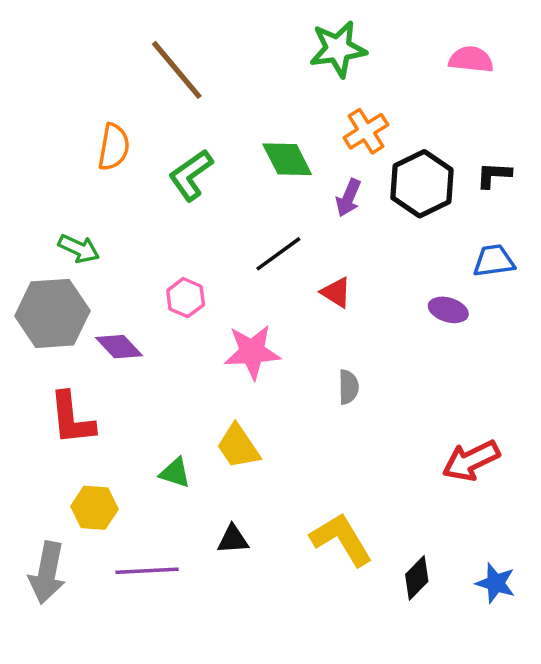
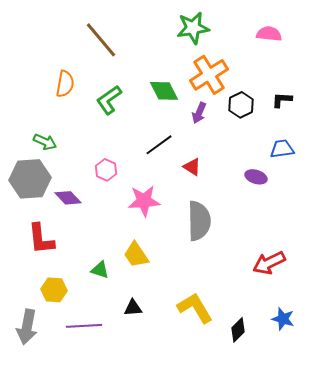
orange cross: (366, 131) -> (209, 75), size x1.5
black hexagon: (422, 184) -> (241, 105), size x0.7
gray semicircle: (348, 387) -> (199, 221), size x2.0
blue star: (496, 583) -> (283, 319), moved

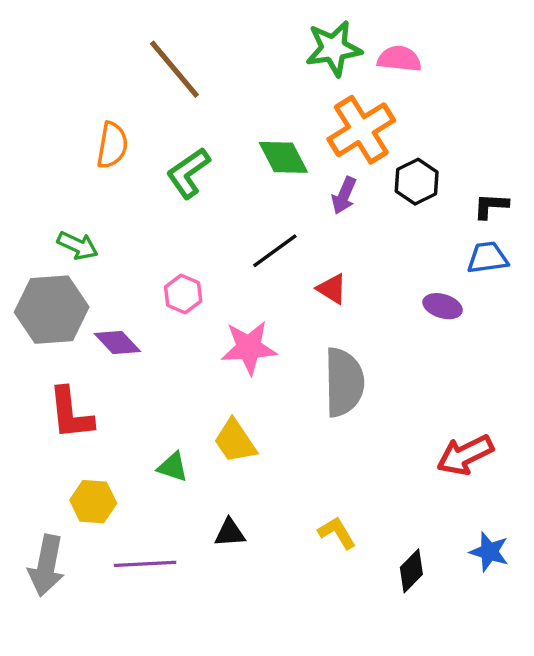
pink semicircle: (269, 34) -> (399, 59), moved
black L-shape: (282, 100) -> (491, 206), moved
yellow L-shape: (195, 308) -> (337, 533), size x0.6

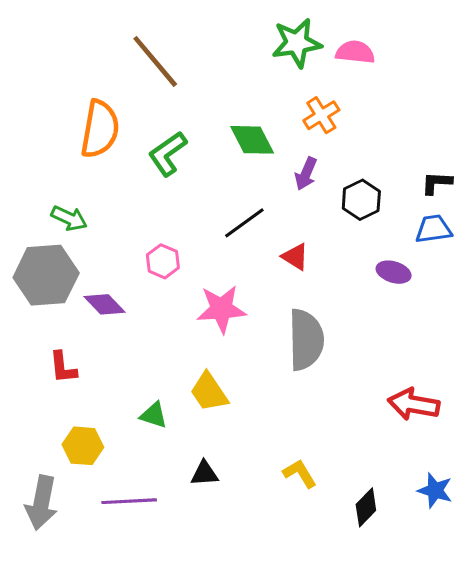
orange cross: (361, 130) -> (321, 115), size x0.6
orange semicircle: (112, 145) -> (100, 129), size x1.4
black hexagon: (417, 182) -> (361, 200), moved
red L-shape: (71, 413) -> (63, 367), size x0.7
red arrow: (465, 455) -> (414, 404), turned 36

